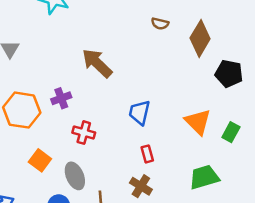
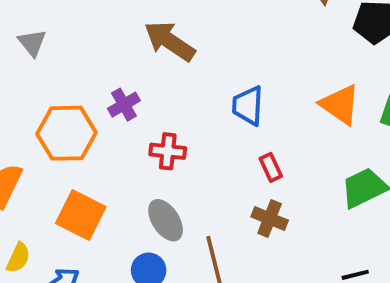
orange square: (40, 160) -> (81, 215), moved, size x1.4

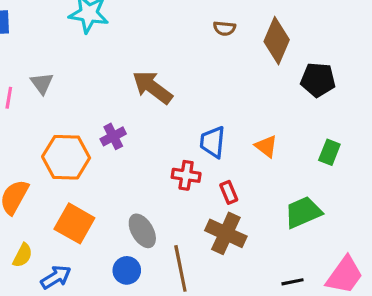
orange triangle: (340, 105) -> (266, 146), moved, size x0.7
red cross: (168, 151) -> (186, 175), moved
brown cross: (270, 218) -> (226, 233), size x1.4

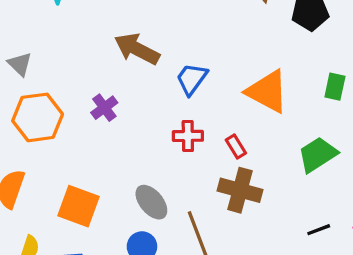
blue trapezoid: (213, 142) -> (192, 79), moved, turned 40
orange triangle: (266, 146) -> (267, 91), size x1.8
orange hexagon: (66, 157) -> (38, 117), moved

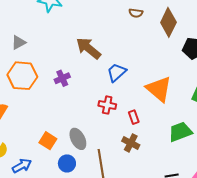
gray triangle: (20, 64) -> (19, 43), turned 35
brown cross: (240, 190) -> (131, 143), size x0.7
orange square: (79, 206) -> (48, 141), moved, size x0.7

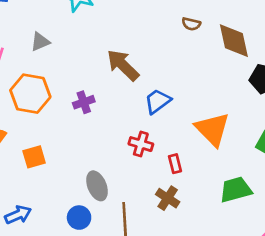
brown diamond: (168, 22) -> (234, 41), turned -44
gray triangle: (19, 43) -> (40, 42), moved
orange square: (48, 141) -> (34, 157), moved, turned 36

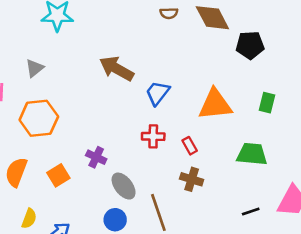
purple cross: (84, 102) -> (96, 157), moved, turned -30
orange triangle: (212, 129) -> (215, 104), turned -36
green trapezoid: (236, 190) -> (252, 154), turned 36

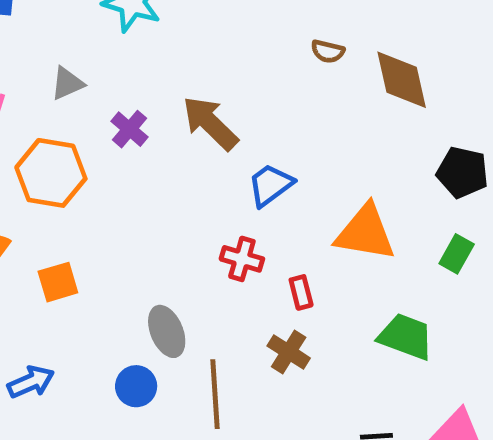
black pentagon: (250, 45) -> (462, 172), moved
purple cross: (96, 157) -> (130, 129), moved

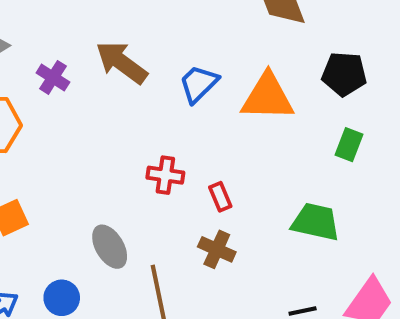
blue trapezoid: (270, 185) -> (199, 84), moved
orange triangle: (365, 233) -> (268, 97), moved
blue circle: (136, 386) -> (62, 298), moved

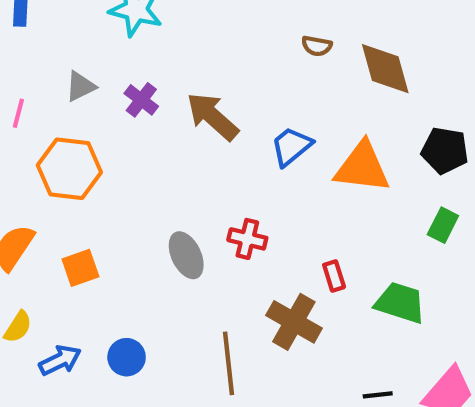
purple cross: (53, 77) -> (141, 100), moved
red rectangle: (220, 197) -> (334, 276), moved
gray ellipse: (110, 247) -> (186, 255), moved
brown cross: (217, 249) -> (294, 322), size x1.4

